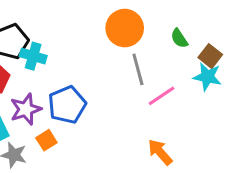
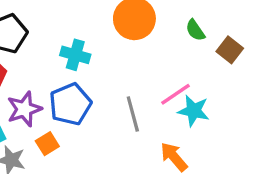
cyan cross: (33, 56) -> (75, 55), moved
gray line: (138, 69) -> (133, 114), moved
cyan star: (207, 77) -> (194, 111), moved

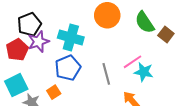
green semicircle: (195, 30) -> (145, 22), size x1.6
cyan cross: (75, 55) -> (71, 38), size x1.4
purple star: (24, 109) -> (38, 42), moved

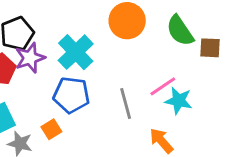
brown square: (166, 34) -> (210, 48), turned -35
cyan cross: (71, 38) -> (76, 52), turned 30
blue pentagon: (68, 68) -> (71, 95), turned 30

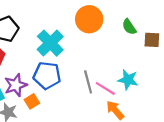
green semicircle: (180, 31) -> (129, 27), size x0.7
purple star: (30, 58) -> (16, 85), moved
pink line: (163, 86) -> (105, 88), moved, turned 66

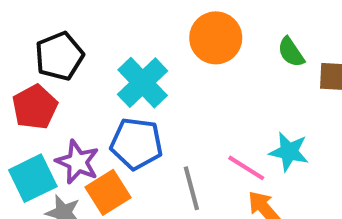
gray line: (88, 82) -> (191, 188), moved
purple star: (16, 85) -> (77, 162), turned -30
orange square: (32, 101) -> (108, 192), size x1.5

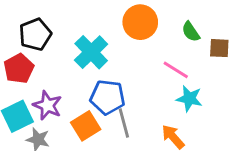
blue pentagon: (136, 144) -> (107, 97), moved
pink line: (246, 168) -> (176, 70), moved
orange square: (108, 192) -> (86, 126), moved

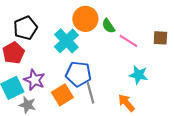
orange circle: (140, 22) -> (85, 19), moved
green semicircle: (191, 32) -> (108, 26), moved
pink line: (176, 70) -> (128, 41), moved

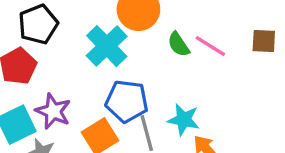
green semicircle: (108, 26) -> (179, 44), moved
cyan star: (138, 75) -> (184, 120), moved

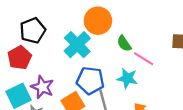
pink line: (210, 46) -> (144, 59), moved
cyan star: (184, 120) -> (127, 78), moved

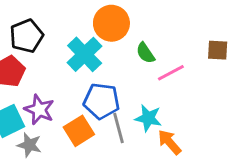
pink line: (144, 59) -> (171, 73), turned -60
cyan star: (127, 78) -> (148, 118), moved

